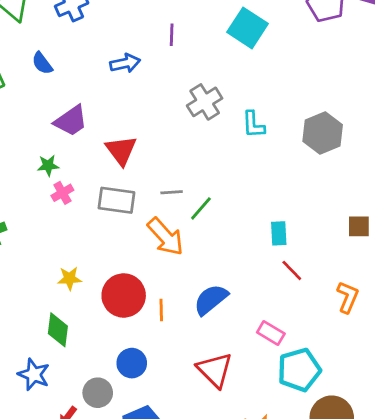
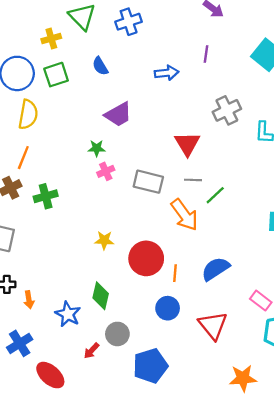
red triangle: (121, 150) -> (187, 144), moved
green diamond: (58, 330) -> (101, 296), moved
blue circle: (132, 363) -> (168, 308), moved

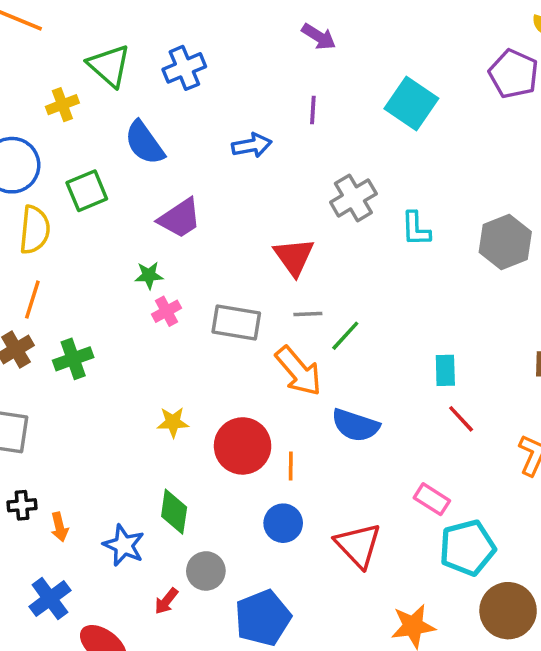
blue semicircle: (100, 66) -> (144, 143), size x1.5
green square: (56, 75) -> (87, 191), moved
blue semicircle: (216, 269) -> (355, 425), moved, turned -124

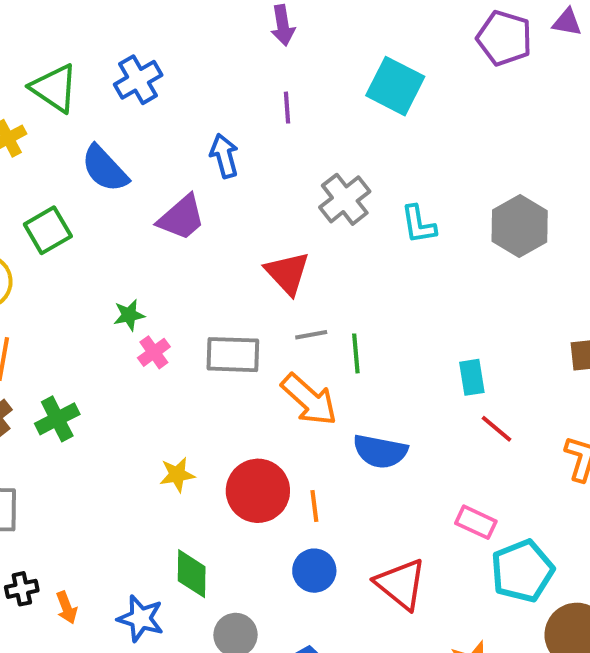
purple arrow: (319, 37) -> (283, 25), turned 56
blue arrow: (252, 145) -> (224, 156), turned -87
purple trapezoid: (180, 218) -> (182, 218), moved
green line: (345, 336) -> (356, 353), turned -40

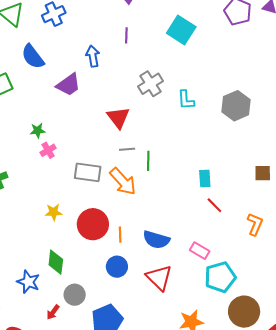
gray rectangle: (233, 355) -> (88, 172), moved
blue semicircle: (380, 451) -> (156, 240), moved

